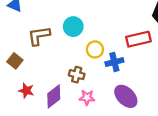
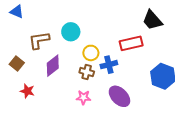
brown cross: (77, 75) -> (87, 72), moved
purple diamond: (54, 96) -> (53, 66), moved

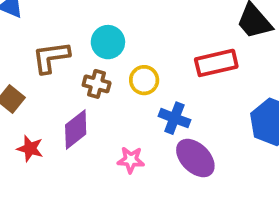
blue cross: (109, 65) -> (174, 118), moved, turned 35
purple diamond: (53, 66) -> (76, 129), moved
brown cross: (87, 72) -> (97, 84), moved

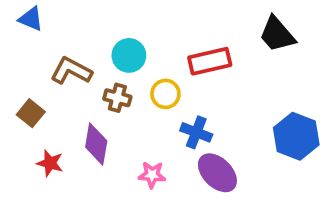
brown L-shape: (51, 57) -> (71, 71), turned 36
red rectangle: (216, 63) -> (210, 61), moved
purple diamond: (76, 129) -> (96, 144), turned -42

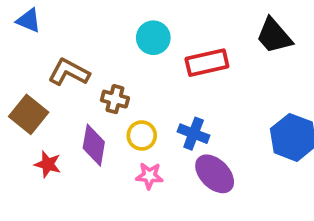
cyan circle: (129, 55) -> (153, 38), moved
yellow circle: (165, 94) -> (142, 136), moved
brown square: (31, 113) -> (29, 114), size x1.4

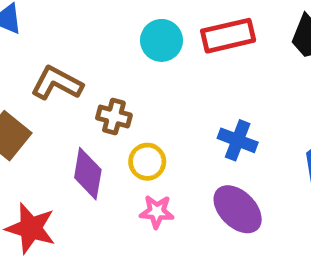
red rectangle: (207, 63) -> (228, 36), moved
blue cross: (194, 134) -> (238, 140), moved
red star: (48, 164) -> (31, 228), moved, size x1.5

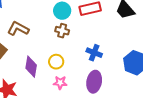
brown cross: (114, 116) -> (62, 31), moved
purple ellipse: (238, 209) -> (94, 82), turned 55

